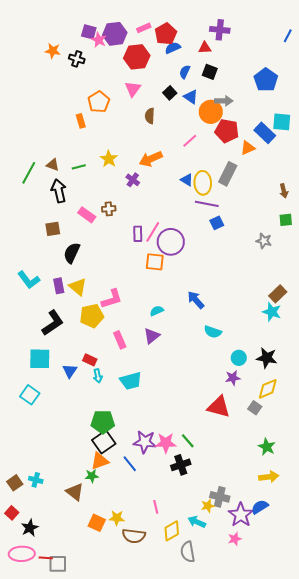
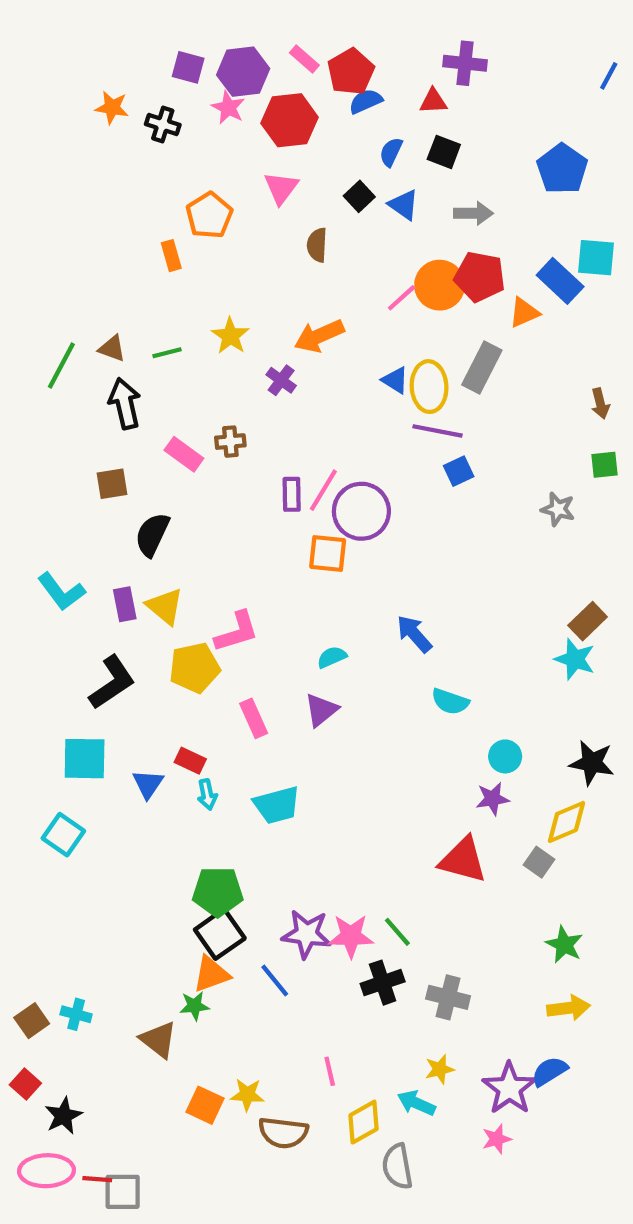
pink rectangle: (144, 28) -> (304, 59), turned 64
pink star: (99, 40) -> (228, 108), moved
orange circle: (211, 112) -> (440, 285), moved
black star: (267, 358) -> (592, 763), moved
gray cross: (220, 497) -> (448, 997), moved

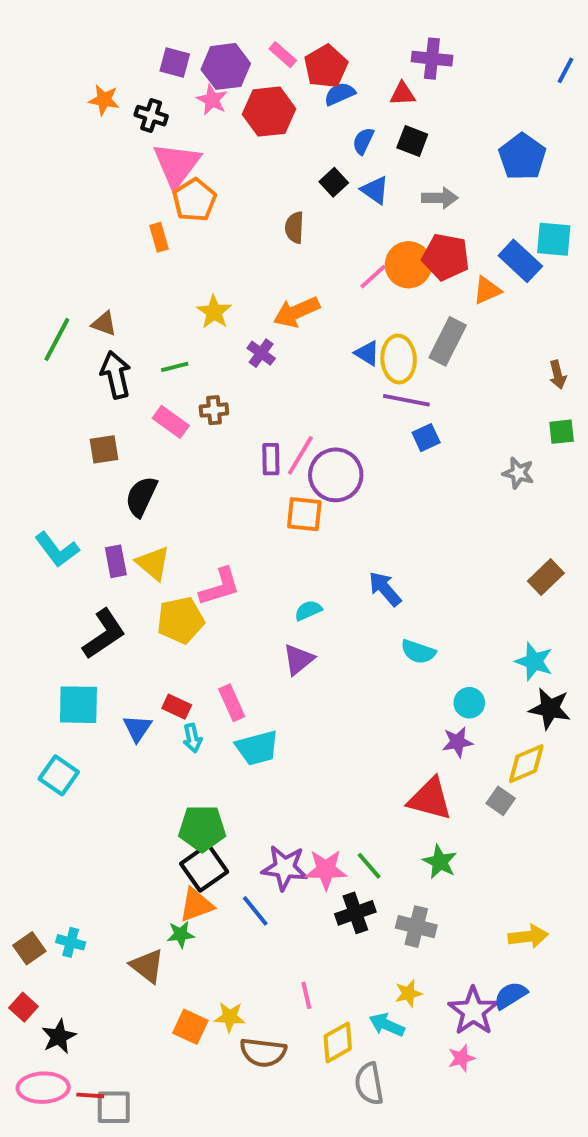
pink triangle: (281, 188) -> (177, 165), moved, size x1.5
green line: (167, 353) -> (175, 367), moved
cyan star: (575, 659) -> (534, 661), moved
pink rectangle: (254, 718) -> (232, 703), moved
green star: (564, 945) -> (440, 862), moved

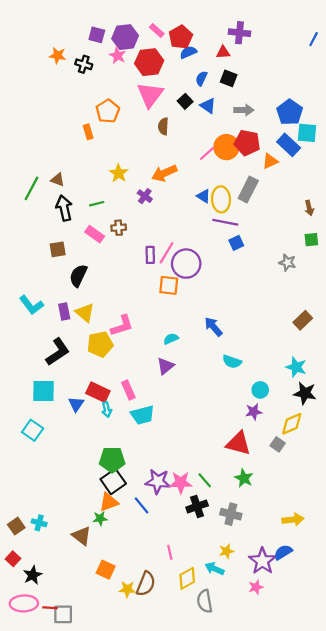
blue pentagon: (522, 157) -> (290, 112), moved
pink triangle: (177, 165) -> (150, 95), moved
red rectangle: (177, 707) -> (98, 392), size x1.5
yellow star: (230, 1017) -> (127, 589), moved
brown semicircle: (263, 1052) -> (146, 584), turned -75

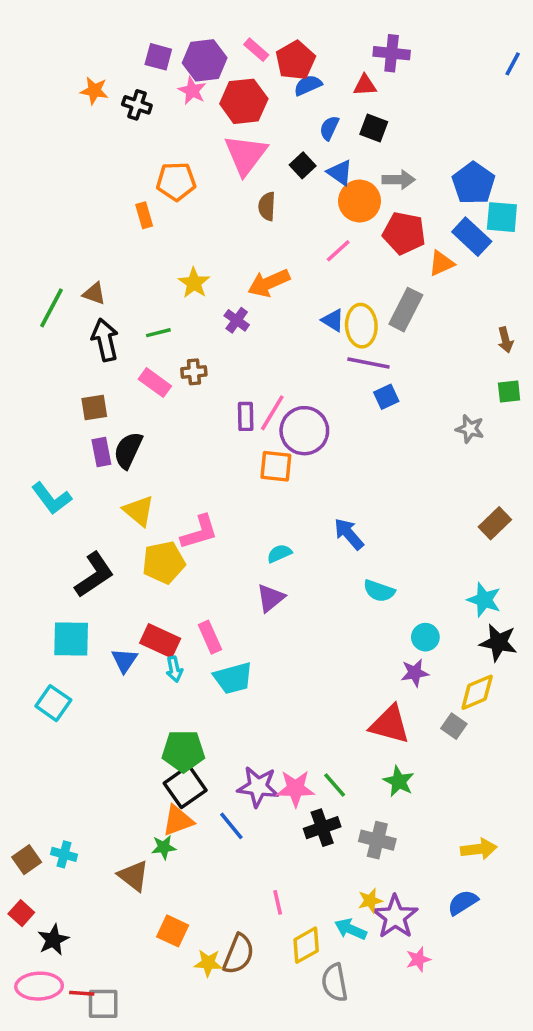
orange pentagon: (108, 111) -> (176, 181), turned 30
orange circle: (226, 147) -> (360, 201), moved
purple rectangle: (64, 312) -> (101, 452), moved
purple star: (262, 561) -> (395, 917), moved

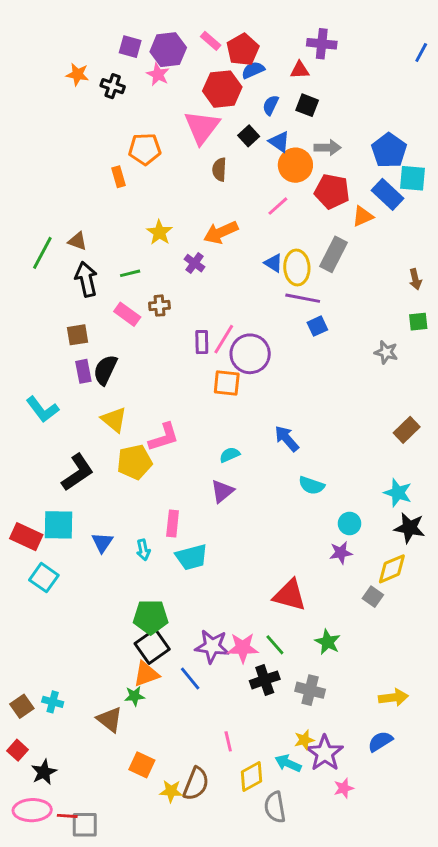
red hexagon: (244, 101) -> (222, 89), moved
pink rectangle: (210, 637) -> (173, 523), turned 30
red rectangle: (160, 641) -> (26, 537), moved
red triangle: (390, 724) -> (290, 595), moved

